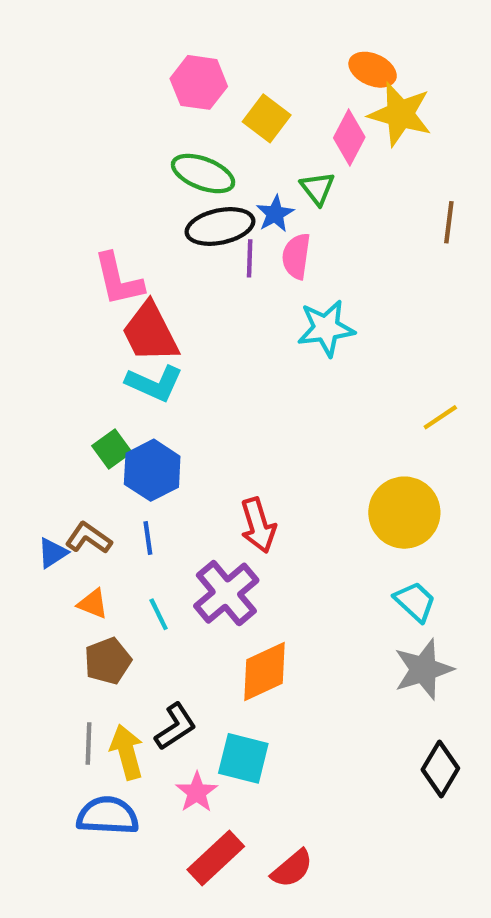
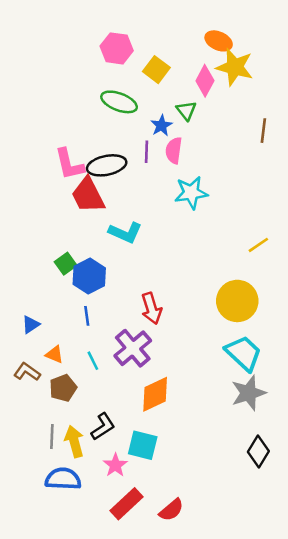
black ellipse: (220, 226) -> (107, 165), moved
cyan L-shape: (154, 383) -> (125, 233), moved
brown L-shape: (89, 538) -> (27, 372), moved
cyan trapezoid: (415, 602) -> (243, 353), size x1.5

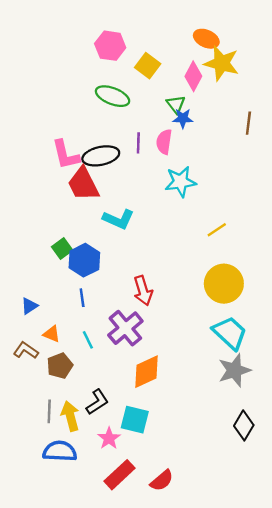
blue star: (161, 126) -> (183, 118), moved, turned 30
yellow line: (258, 245) -> (217, 230), moved

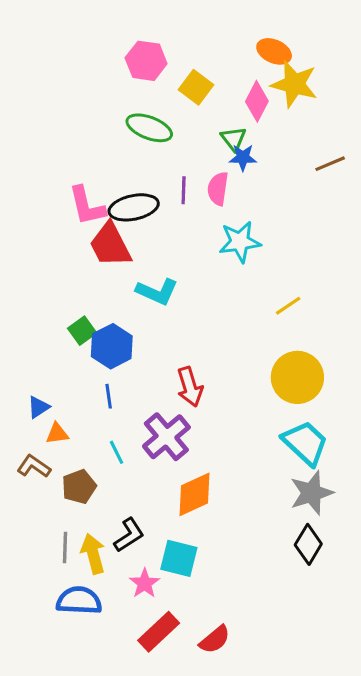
brown line: (248, 123) -> (330, 164), turned 60
orange triangle: (52, 334) -> (57, 434), moved, turned -30
black diamond: (244, 425) -> (308, 544), moved

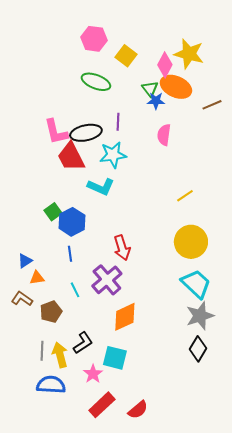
orange ellipse: (274, 51) -> (176, 87), moved, size x1.4
pink semicircle: (218, 189) -> (164, 135), moved
cyan star: (240, 242) -> (113, 155), moved

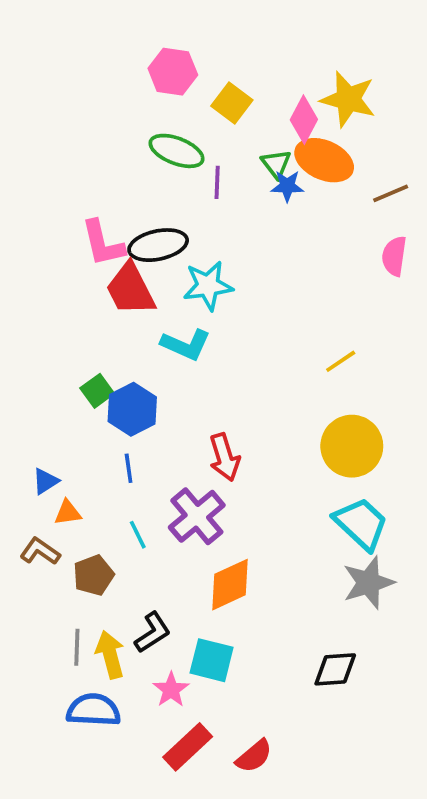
purple line: (118, 122) -> (217, 182), moved
pink semicircle: (164, 135) -> (394, 256), moved
black diamond: (198, 349) -> (335, 669), moved, turned 55

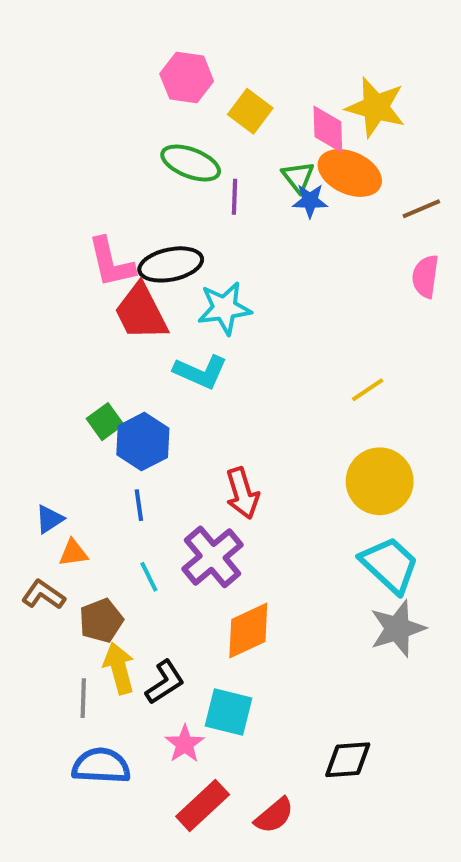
pink diamond: (304, 120) -> (328, 129), turned -30
yellow arrow: (110, 655) -> (119, 668), moved
black diamond: (335, 669) -> (348, 760), moved

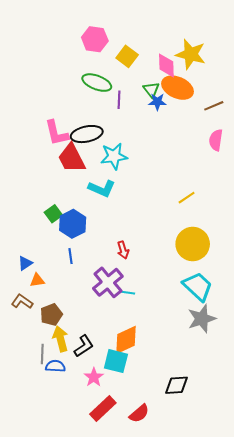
red arrow: (242, 493) -> (123, 250), size x0.7
cyan line: (149, 577) -> (127, 292), moved, turned -56
orange diamond: (248, 630) -> (126, 340), moved
blue semicircle: (101, 766) -> (55, 366), moved, size x0.7

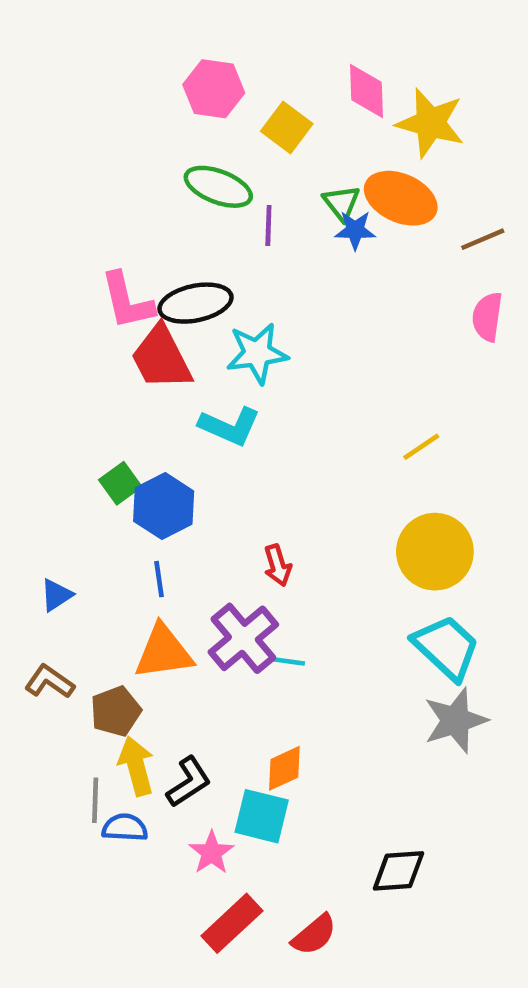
pink diamond: (166, 65) -> (367, 91), moved
orange triangle: (37, 280) -> (164, 652), moved, size x1.8
orange diamond: (126, 340) -> (284, 768), size x0.7

